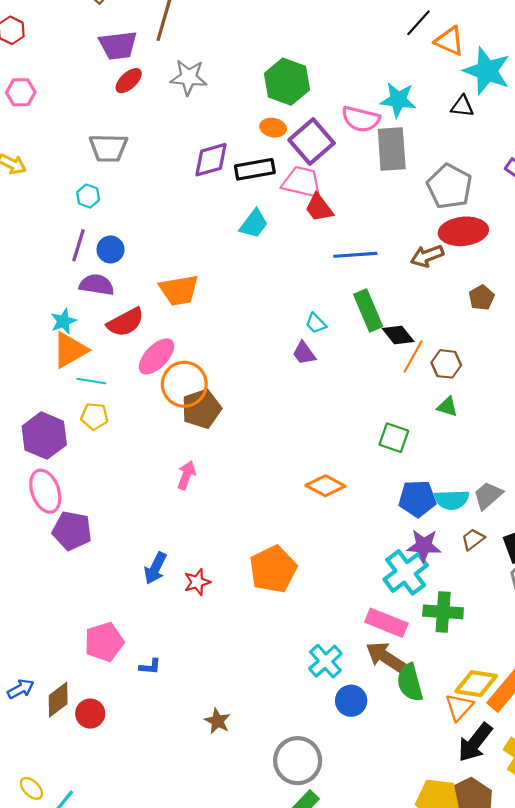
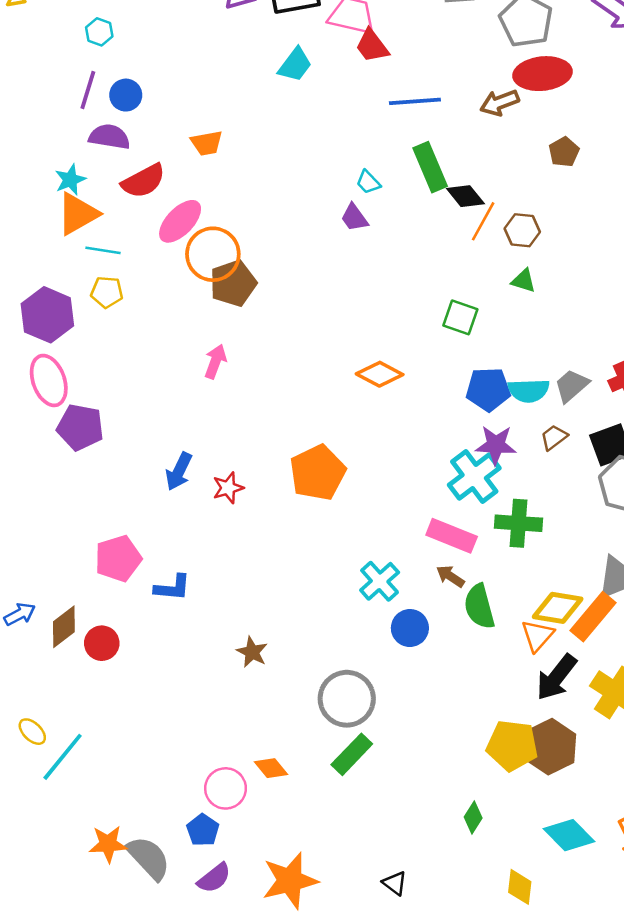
orange trapezoid: (179, 290) -> (207, 143), size x0.7
brown arrow: (385, 657) -> (450, 576), size x0.6
blue L-shape: (150, 666) -> (172, 588), size x1.4

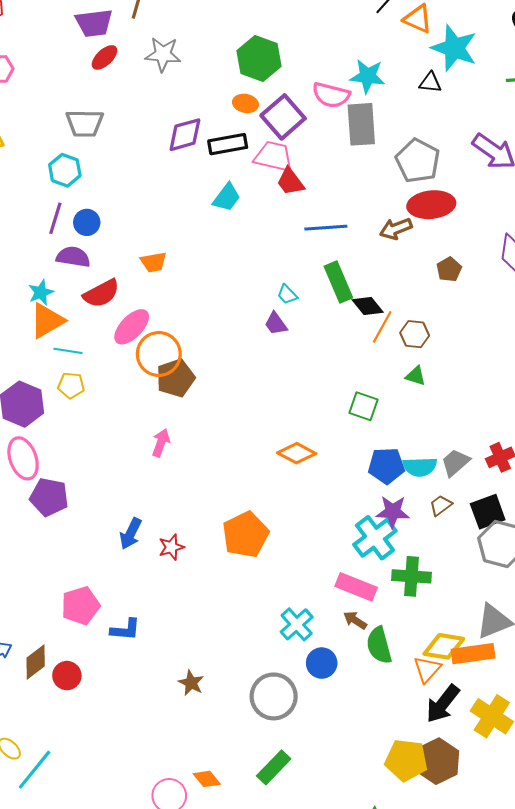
cyan hexagon: (99, 32) -> (65, 170), size x1.4
orange rectangle: (593, 617) -> (473, 654), turned 42
gray circle: (347, 699) -> (274, 696), moved

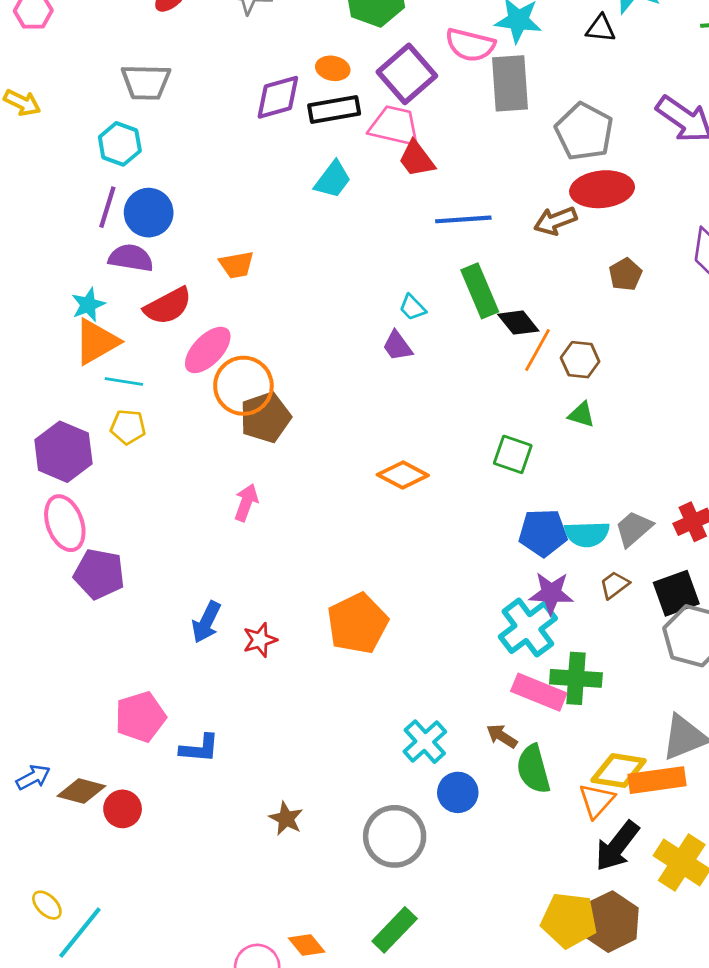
orange ellipse: (245, 103) -> (333, 68), moved
blue circle: (87, 222) -> (149, 213), size x1.4
orange diamond: (297, 453) -> (403, 475), moved
pink rectangle: (356, 587) -> (539, 692), moved
brown diamond: (36, 662) -> (81, 791), turned 52

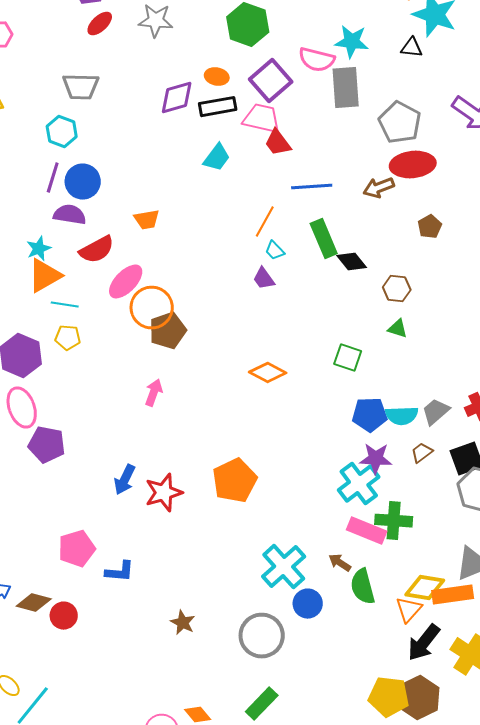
orange line: (537, 350) -> (265, 222), moved
red star: (260, 640) -> (164, 493), size x1.5
cyan cross: (425, 742) -> (284, 567), size x1.4

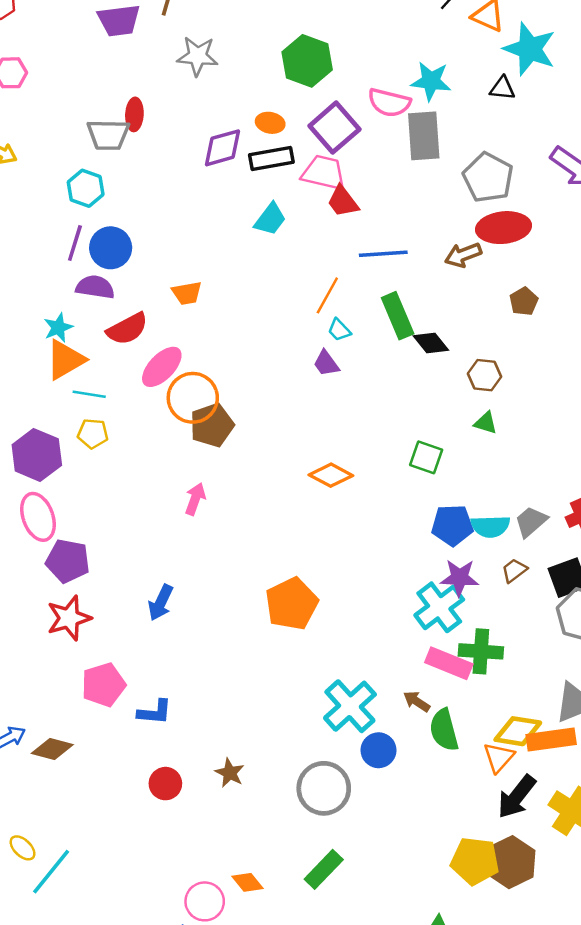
red ellipse: (100, 24) -> (134, 114), moved, turned -44
red star: (164, 493) -> (69, 618), moved
red circle: (64, 616) -> (165, 784), moved

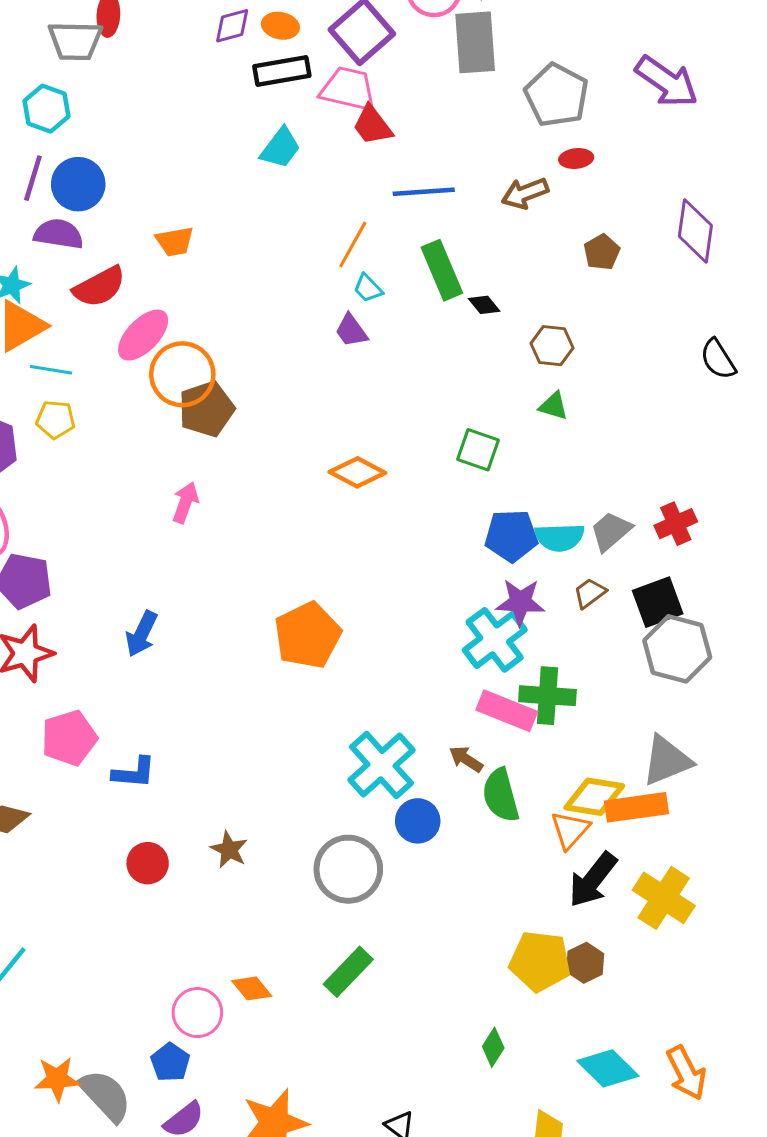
purple diamond: (223, 148) -> (232, 26), moved, size x0.7
red ellipse: (504, 228) -> (576, 159), size x0.5
black diamond: (431, 343) -> (484, 305), size x0.7
brown hexagon: (511, 862) -> (585, 963), size x0.6

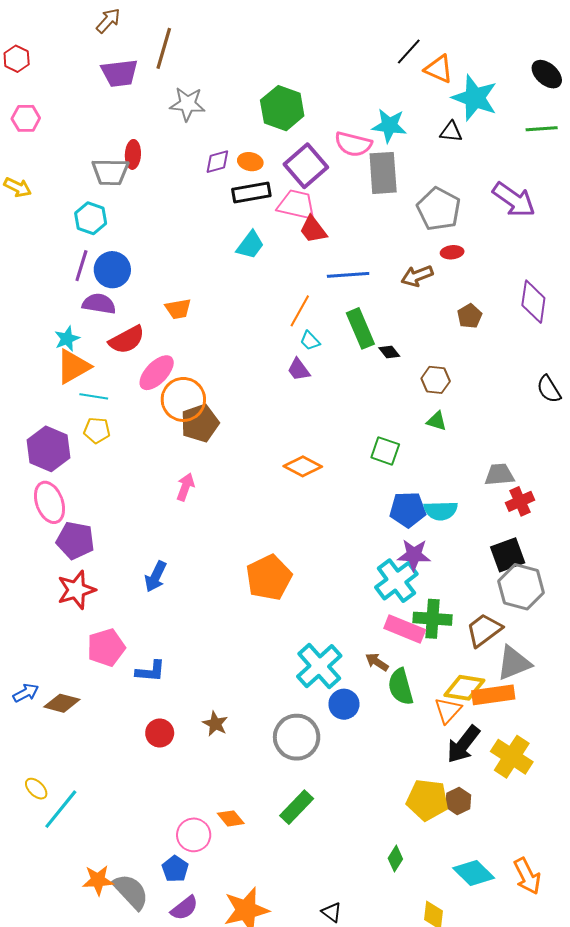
gray trapezoid: (611, 531) -> (499, 475), moved, turned 36
brown trapezoid: (590, 593) -> (484, 630), moved, size x1.6

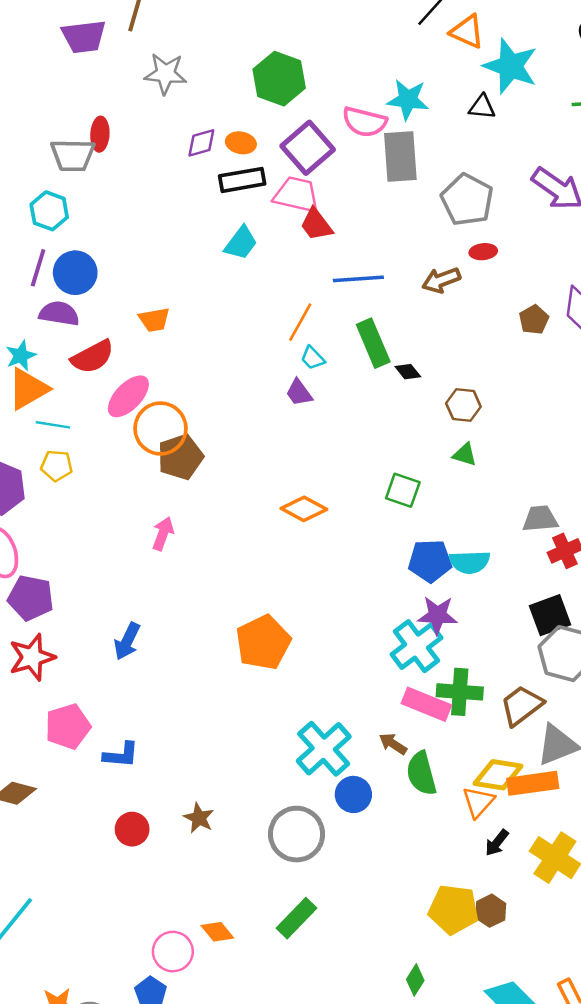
brown pentagon: (470, 316) -> (534, 320), moved
black arrow: (463, 744) -> (497, 843), size x0.6

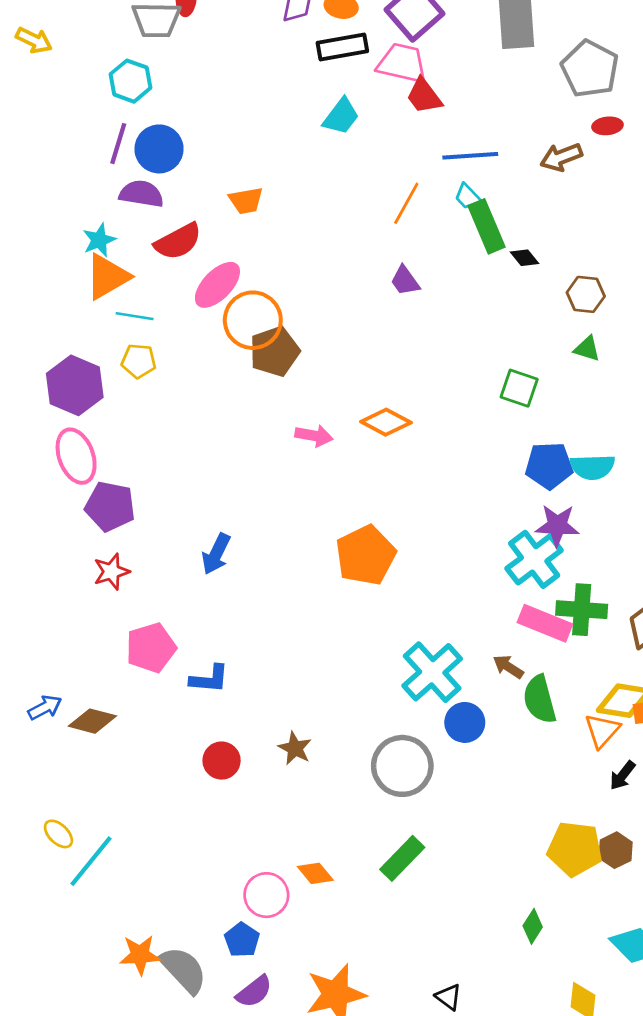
cyan trapezoid: (313, 358) -> (467, 197), moved
orange diamond: (304, 509) -> (386, 422), moved
pink arrow: (163, 534) -> (314, 436), moved, turned 80
red star: (32, 657) -> (111, 572), size x0.7

